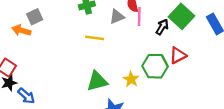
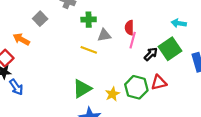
gray square: (35, 17) -> (40, 19), turned -32
gray triangle: (117, 17) -> (104, 35), moved
orange arrow: (21, 30) -> (21, 39), moved
green triangle: (97, 81) -> (82, 89), turned -30

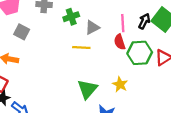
red semicircle: (129, 28) -> (120, 42), moved
black arrow: (151, 54) -> (144, 21), moved
green hexagon: (136, 87) -> (140, 53), moved

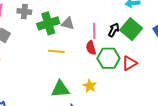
green cross: (71, 17) -> (48, 23), size x1.5
gray triangle: (92, 27) -> (68, 23), moved, turned 40
green triangle: (87, 89) -> (60, 89), turned 42

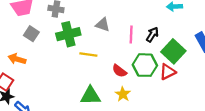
green cross: (48, 23) -> (68, 34), moved
green square: (131, 29) -> (173, 51), moved
red semicircle: (91, 48) -> (119, 71), moved, turned -40

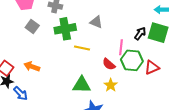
pink line: (131, 34) -> (121, 47), moved
green square: (173, 51) -> (158, 33), moved, turned -30
orange arrow: (17, 59) -> (32, 67), moved

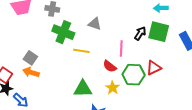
gray square: (32, 27) -> (30, 58), moved
green cross: (65, 29) -> (63, 32), turned 35
green hexagon: (132, 60) -> (134, 75), moved

